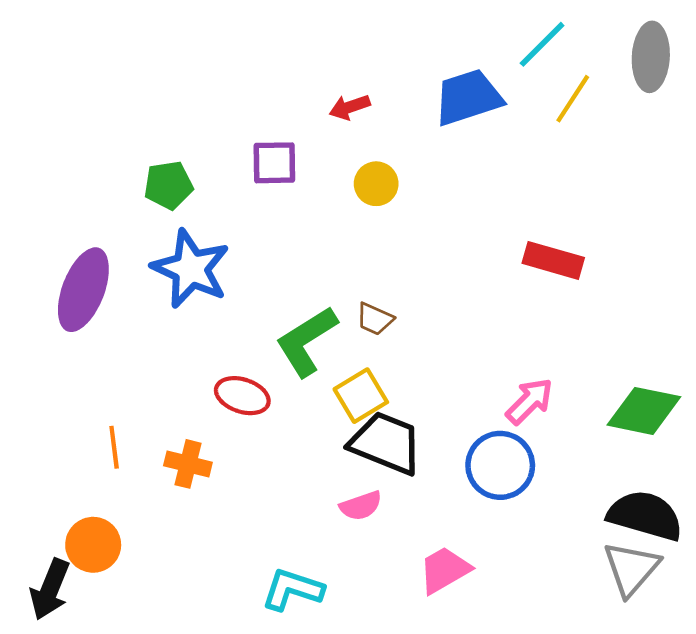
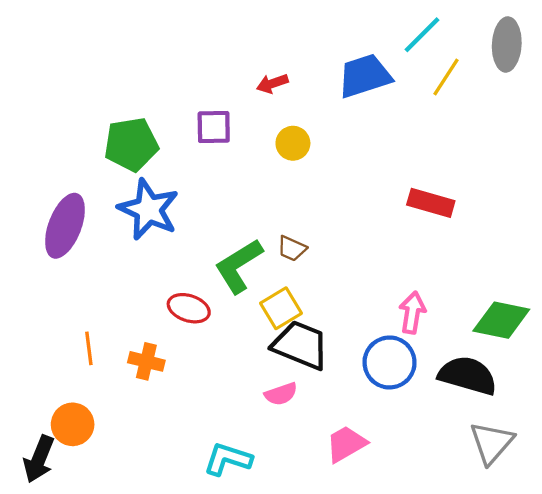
green pentagon: (168, 185) -> (131, 144), size x1.4
pink arrow: (529, 401) -> (412, 313), turned -36
black semicircle: (645, 516) -> (468, 376), moved

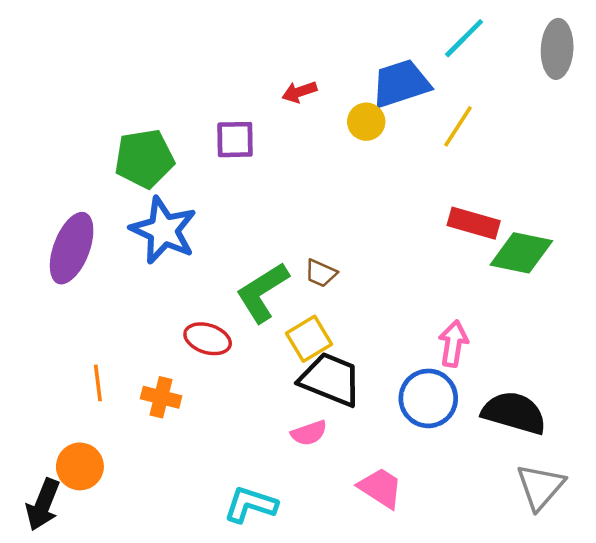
yellow line: (446, 77) -> (458, 126), moved
yellow circle: (293, 143) -> (366, 122), moved
green diamond: (501, 320) -> (521, 253), moved
pink trapezoid: (346, 444) -> (381, 488), turned 63

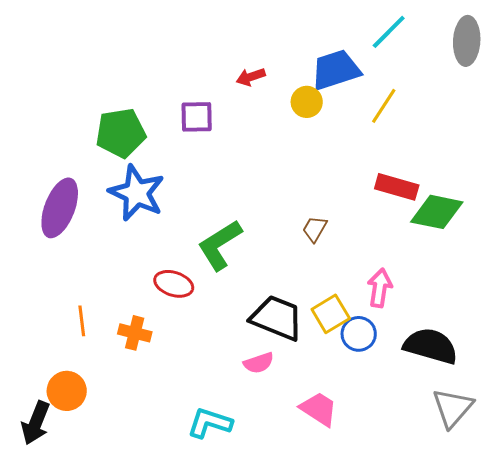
brown trapezoid: (321, 273) -> (315, 229), moved, turned 96
yellow square: (309, 339) -> (331, 314), moved
blue circle: (428, 398) -> (359, 334), size x0.7

